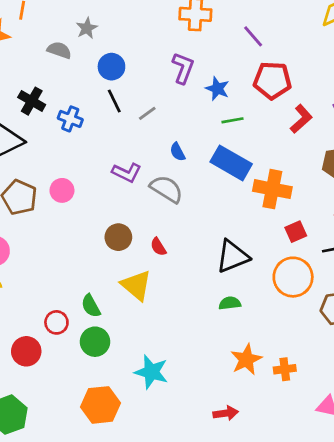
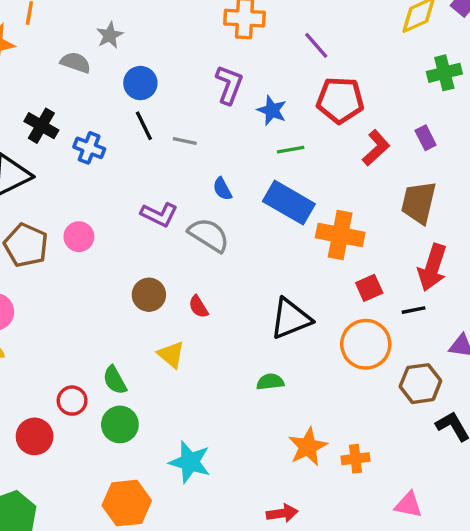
gray line: (147, 113) -> (185, 141), turned 48
yellow triangle: (136, 285) -> (171, 354), size x0.7
green semicircle: (230, 303) -> (270, 382), moved

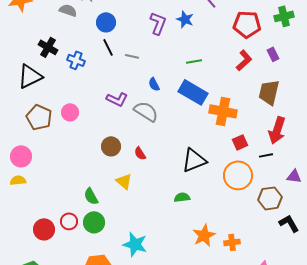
red pentagon: (340, 100) -> (247, 24), moved
blue star: (272, 110) -> (185, 19), moved
red circle: (72, 401) -> (69, 221), moved

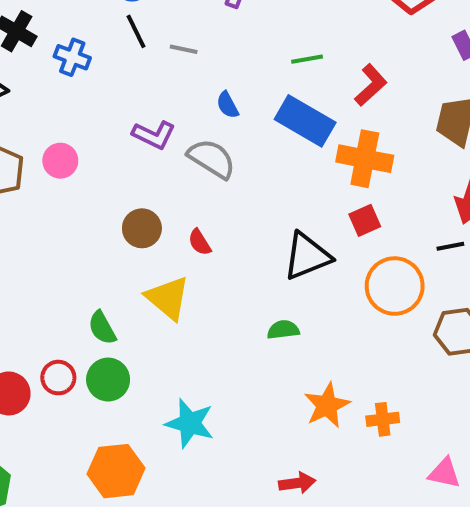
red L-shape: (244, 60) -> (371, 85), moved
red square: (240, 142) -> (365, 220), moved
yellow triangle: (124, 181) -> (168, 298), size x1.4

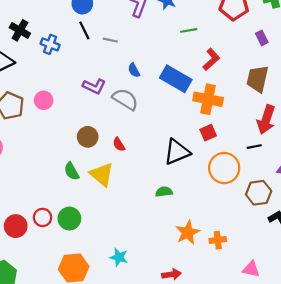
green line: (307, 59) -> (189, 30), moved
green semicircle: (102, 328) -> (72, 171), moved
cyan star: (190, 423) -> (119, 257), moved, size x0.7

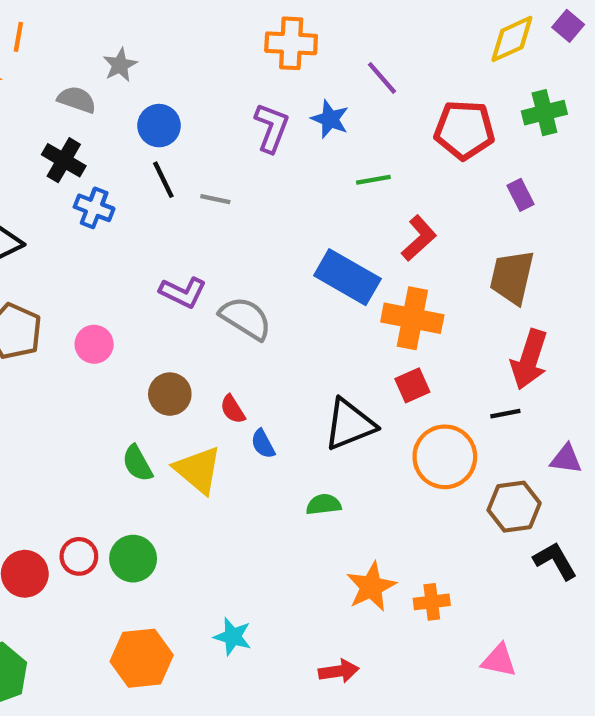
black cross: (20, 30) -> (64, 160), moved
blue semicircle: (134, 70) -> (263, 444), moved
pink circle: (44, 100) -> (94, 344), moved

